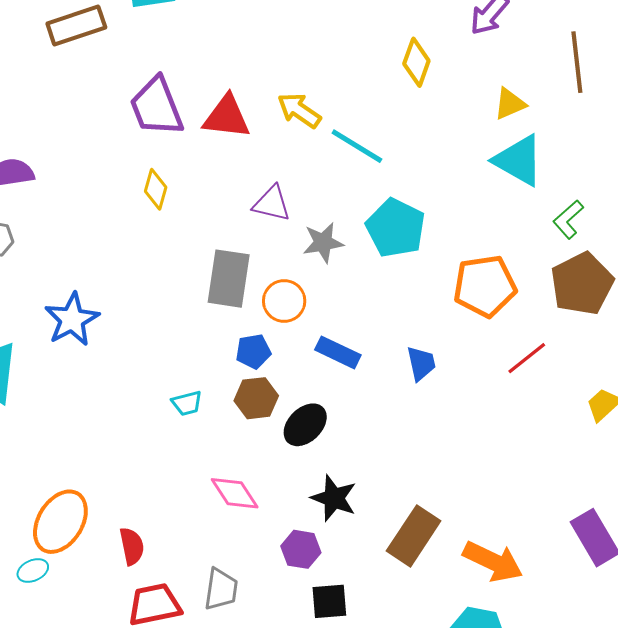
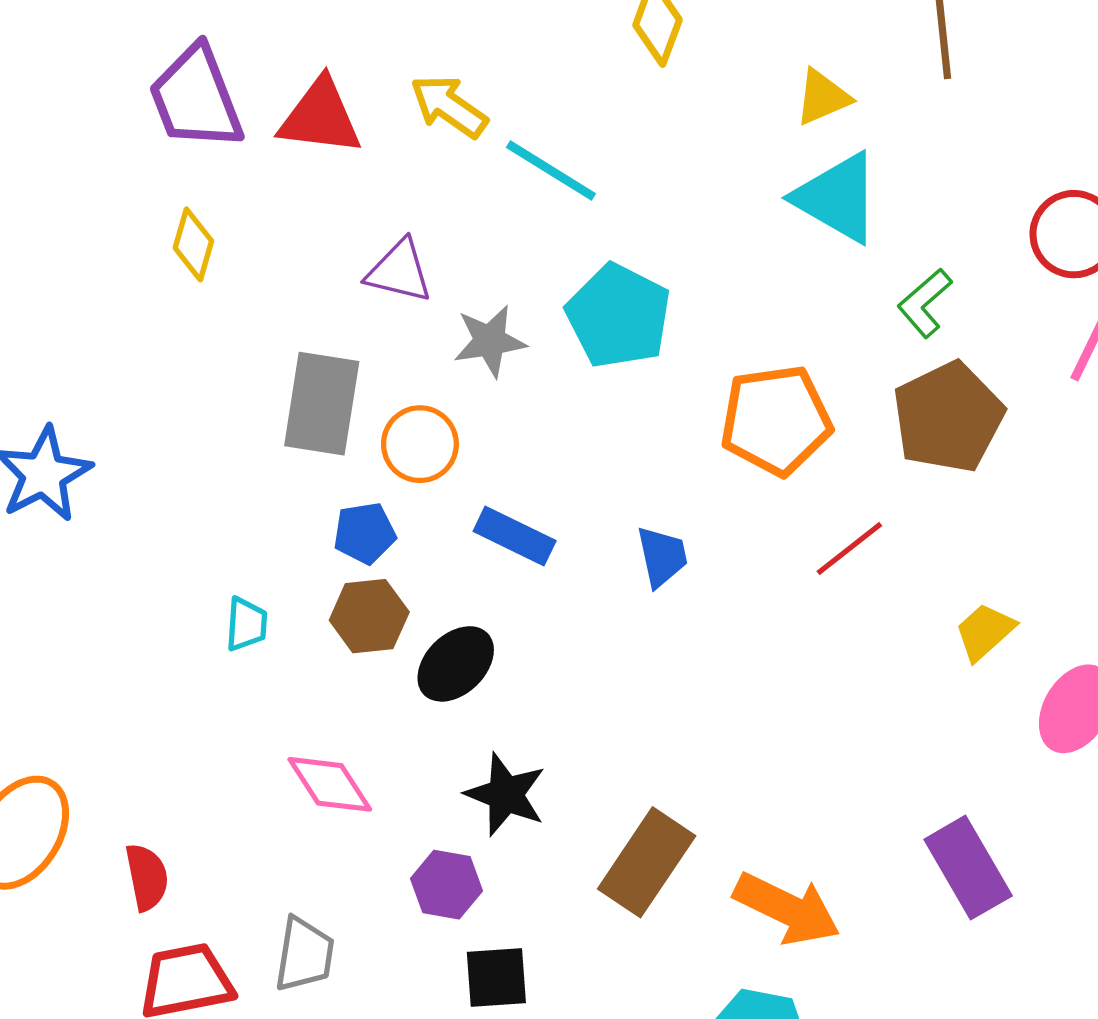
cyan trapezoid: (187, 403) -> (246, 624), turned -72

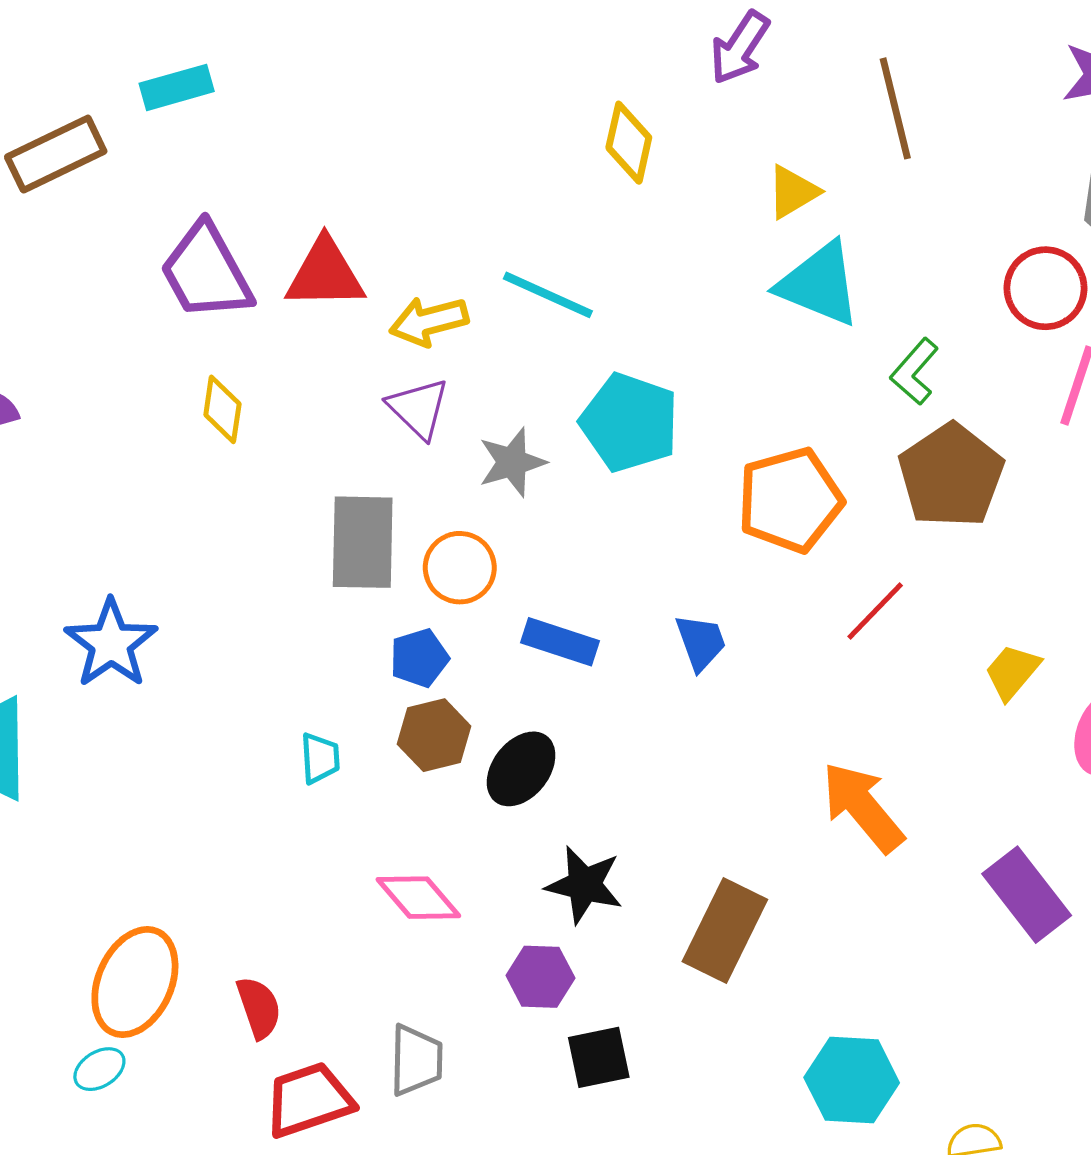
yellow arrow: (449, 106) -> (429, 321), moved, turned -42
purple triangle: (399, 271) -> (418, 408), turned 38
orange arrow: (787, 909) -> (863, 807), moved, turned -148

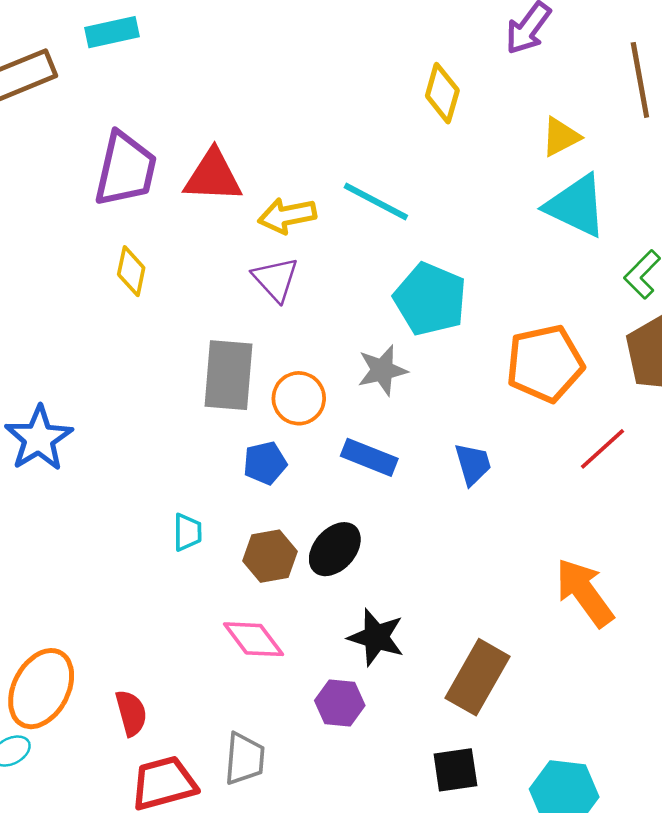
purple trapezoid: (206, 272) -> (125, 169), turned -142
gray star: (512, 462) -> (382, 370), moved
brown hexagon: (434, 735) -> (270, 556), moved
black square: (599, 1057) -> (455, 770), moved

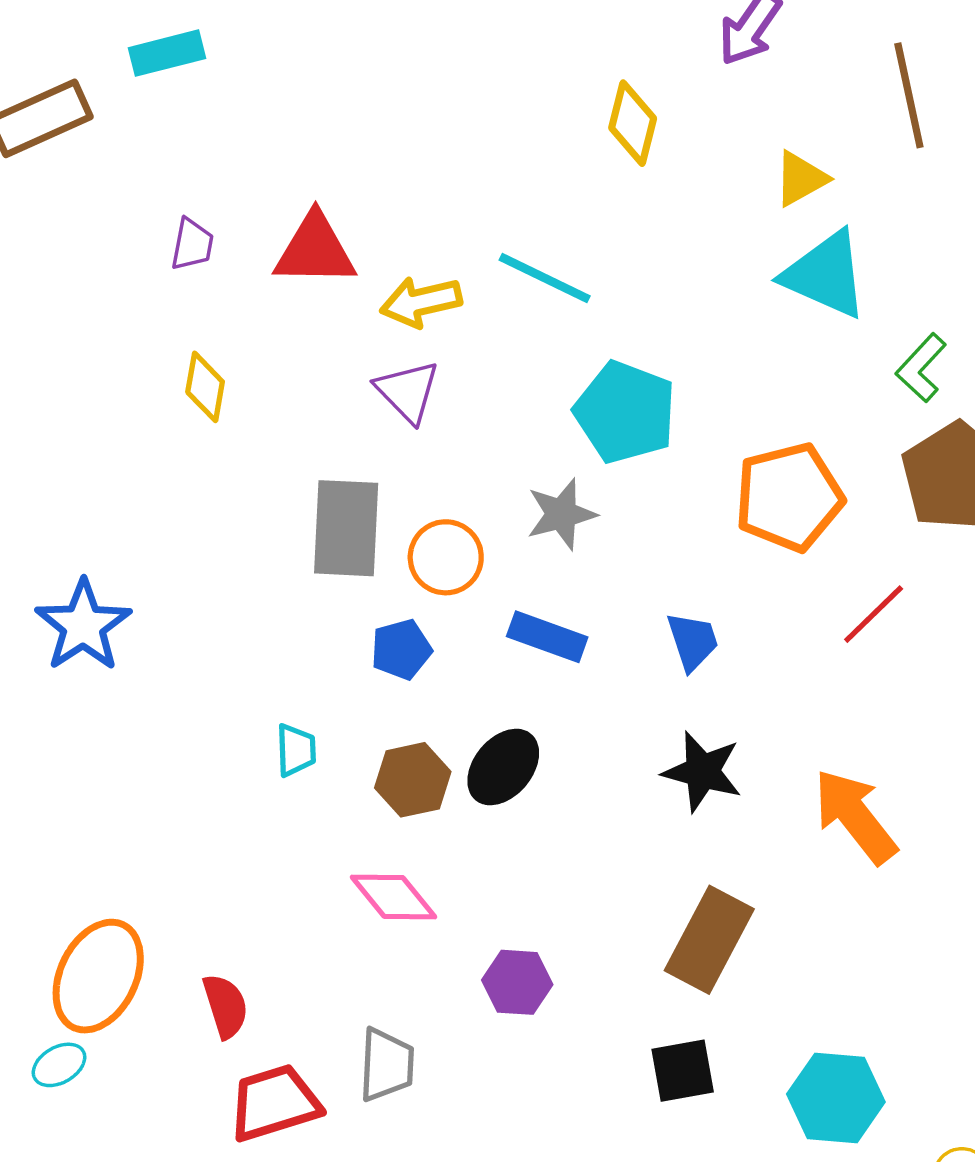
purple trapezoid: (125, 169) -> (192, 244), size x0.5
black star: (376, 637) -> (702, 772), moved

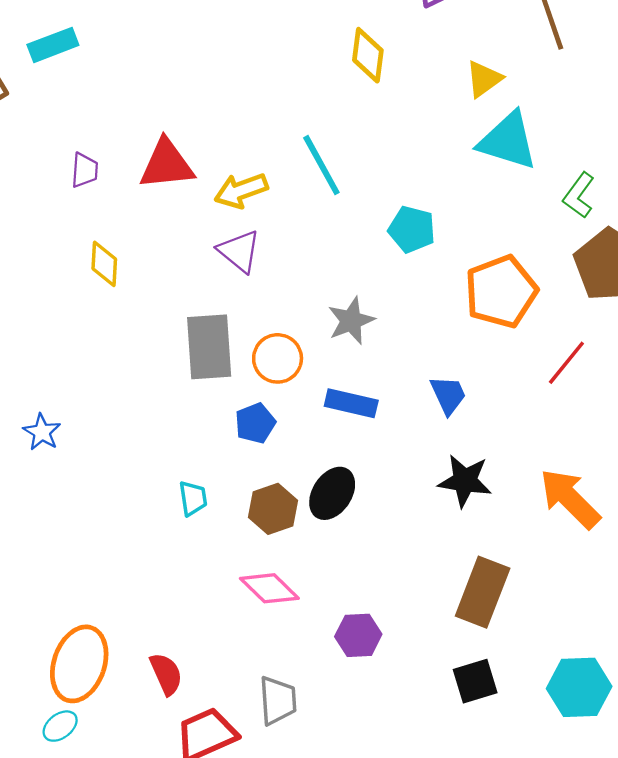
cyan line: (545, 278) -> (321, 165), turned 42
cyan pentagon: (625, 412) -> (412, 229), moved, size x0.7
blue star: (83, 626) -> (42, 432), size x0.6

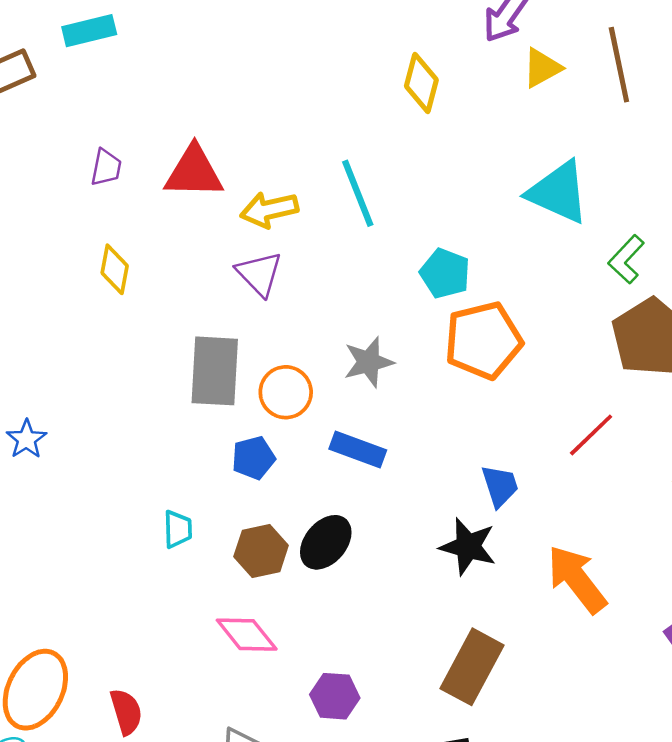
yellow triangle: (484, 79) -> (542, 68), moved
orange pentagon: (501, 292) -> (483, 340), moved
blue trapezoid: (448, 395) -> (500, 486), moved

